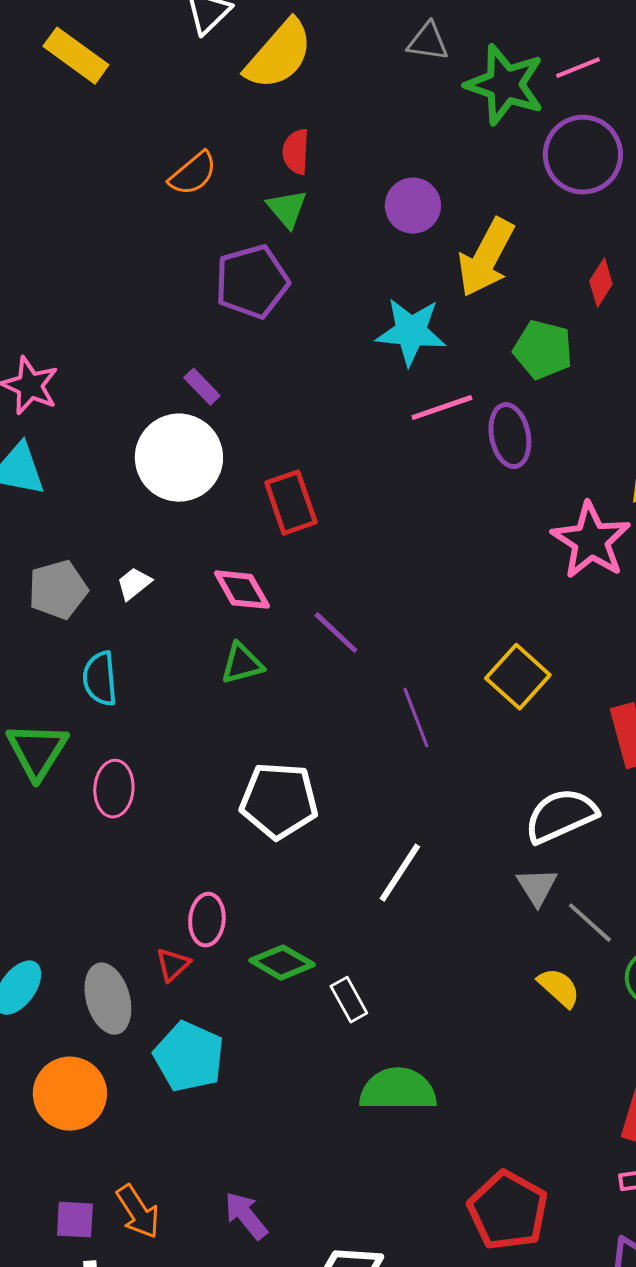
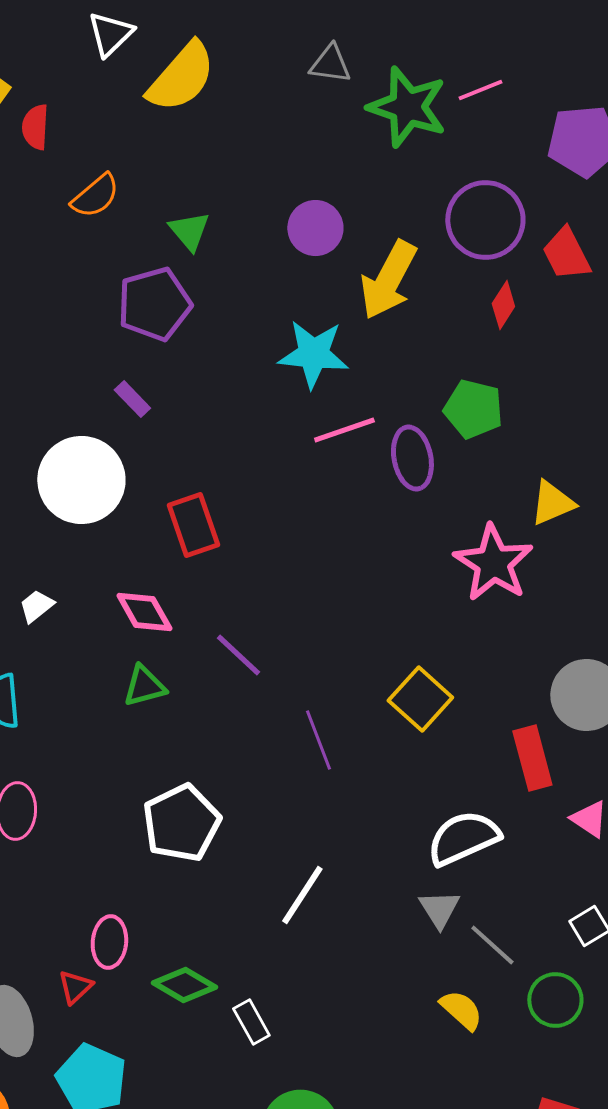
red semicircle: (296, 152) -> (35, 127), moved
purple circle: (583, 155) -> (485, 220), moved
green pentagon: (543, 350) -> (473, 409), moved
purple rectangle: (202, 387) -> (132, 399), moved
white pentagon: (279, 801) -> (181, 823), turned -30

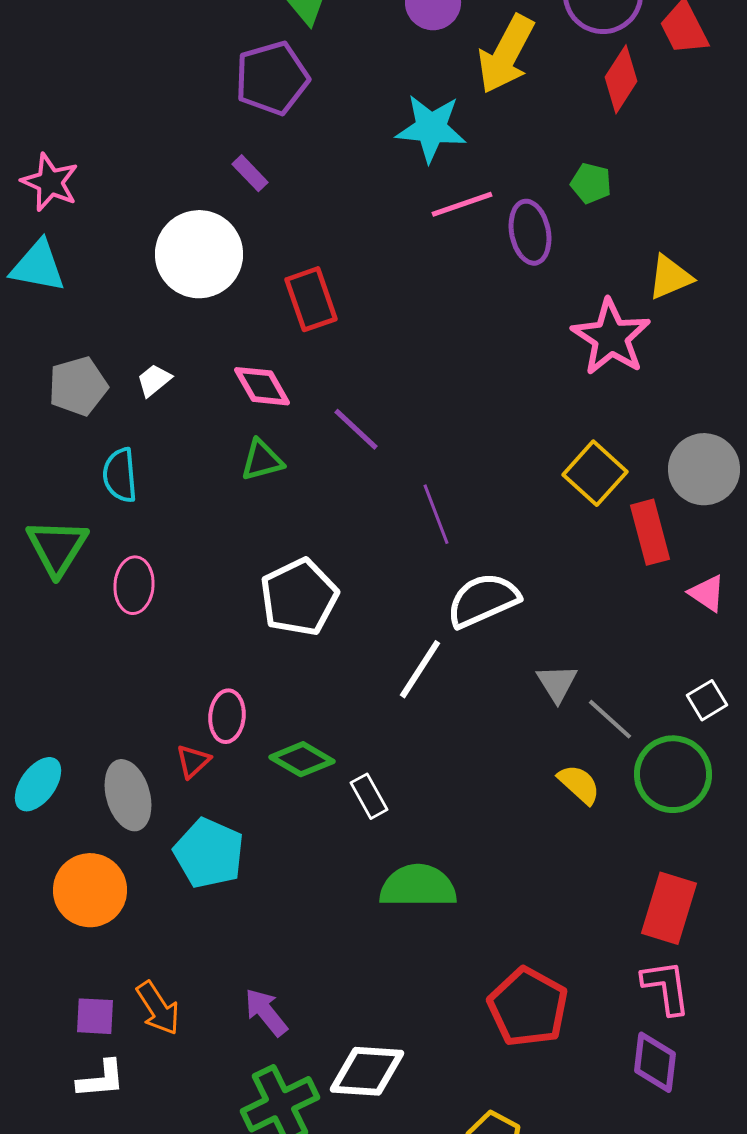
red diamond: (503, 305) -> (621, 79), size x1.4
green pentagon: (473, 409) -> (591, 183), size x0.7
yellow square: (420, 699) -> (595, 473), moved
white semicircle: (463, 838) -> (483, 600), moved
green circle: (555, 1000) -> (673, 774), size x1.4

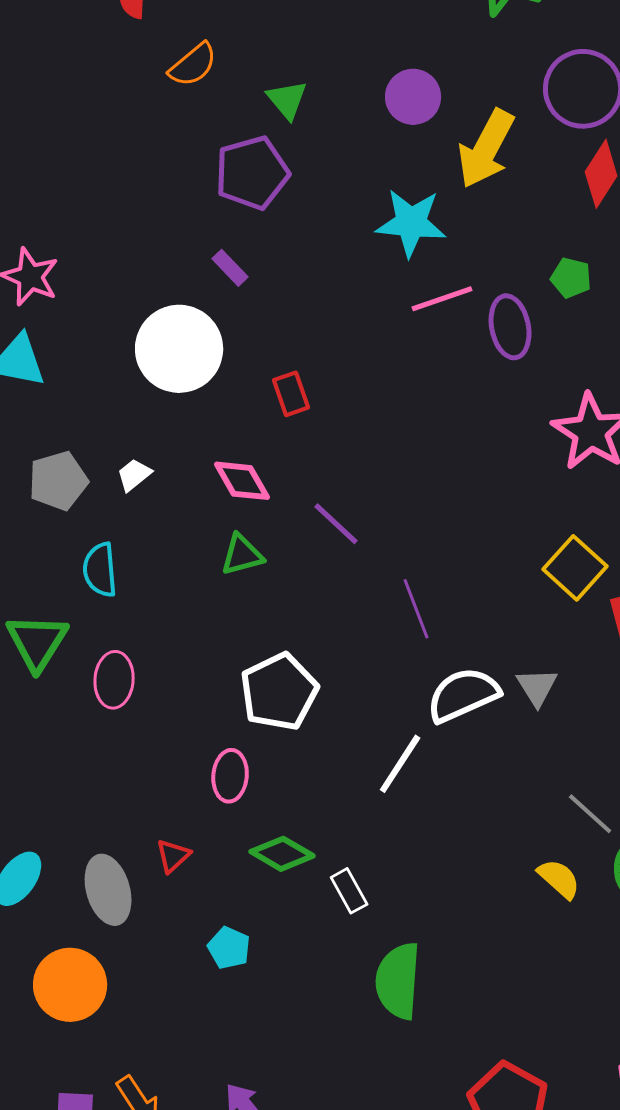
red rectangle: (311, 299) -> (291, 394), size x0.7
gray triangle: (557, 683) -> (537, 687), moved
pink ellipse: (227, 716) -> (230, 776), moved
cyan pentagon: (209, 853) -> (229, 948), moved, size x0.6
green semicircle: (418, 886) -> (398, 981), turned -86

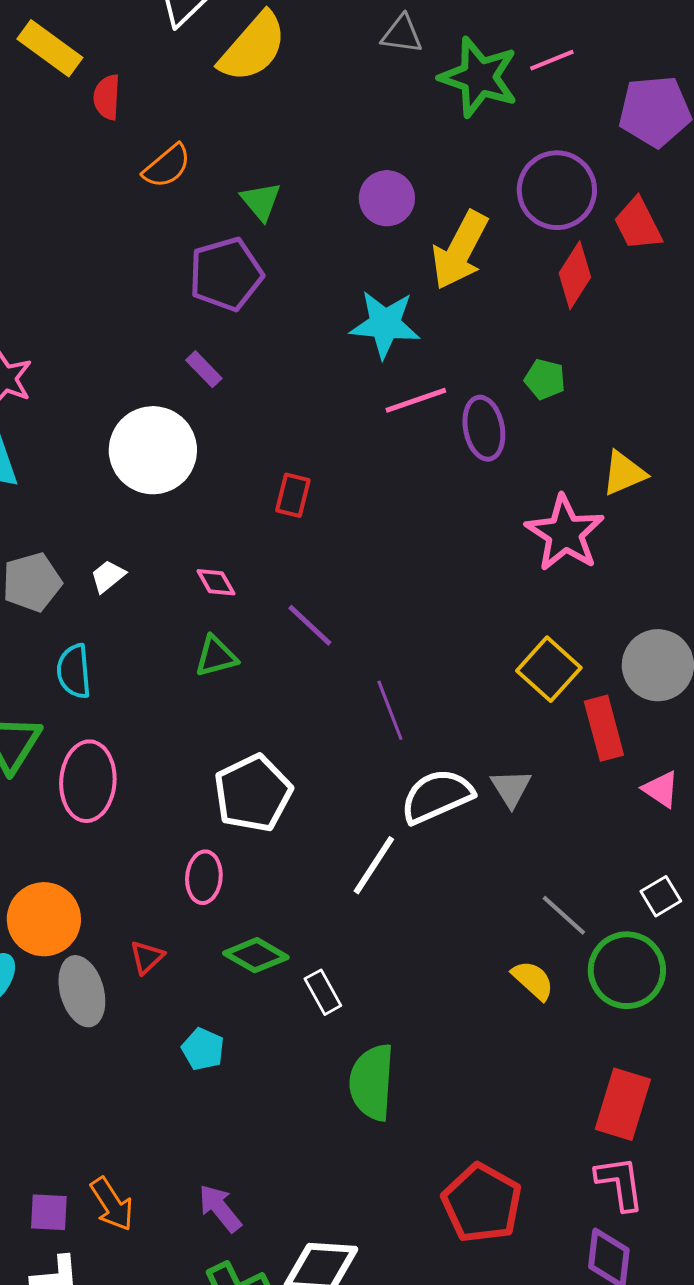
red rectangle: (291, 394) -> (293, 495), moved, turned 33
pink diamond: (242, 481) -> (216, 582), size x0.7
pink ellipse: (114, 680) -> (88, 781), size x1.4
orange circle: (70, 985) -> (44, 919), moved

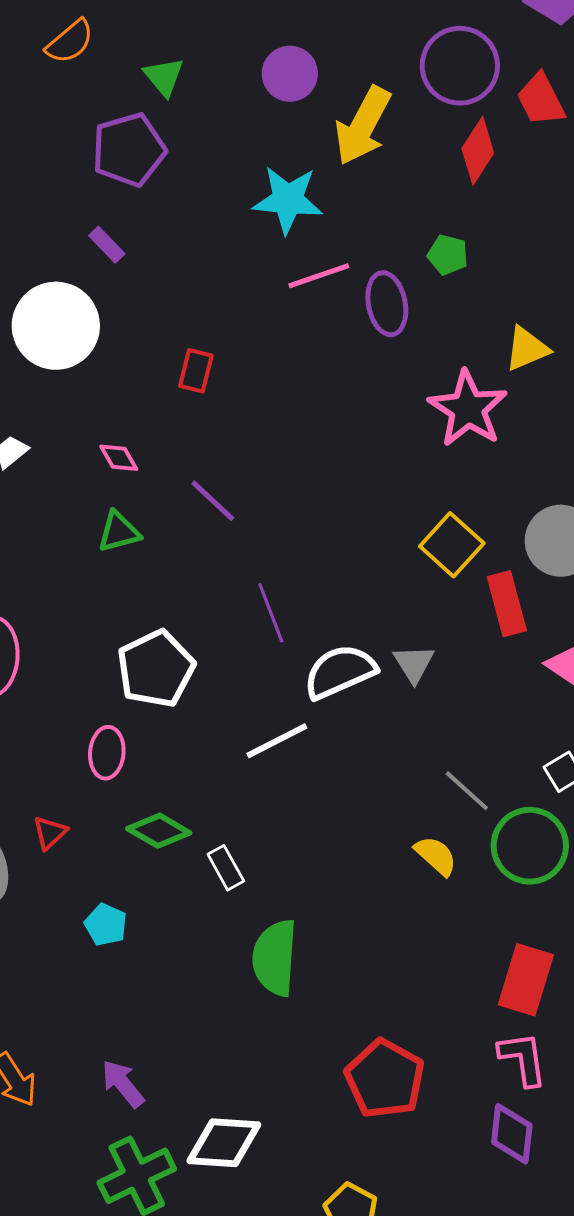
purple line: (390, 710) -> (271, 613), moved
white line: (374, 865) -> (277, 741), turned 30

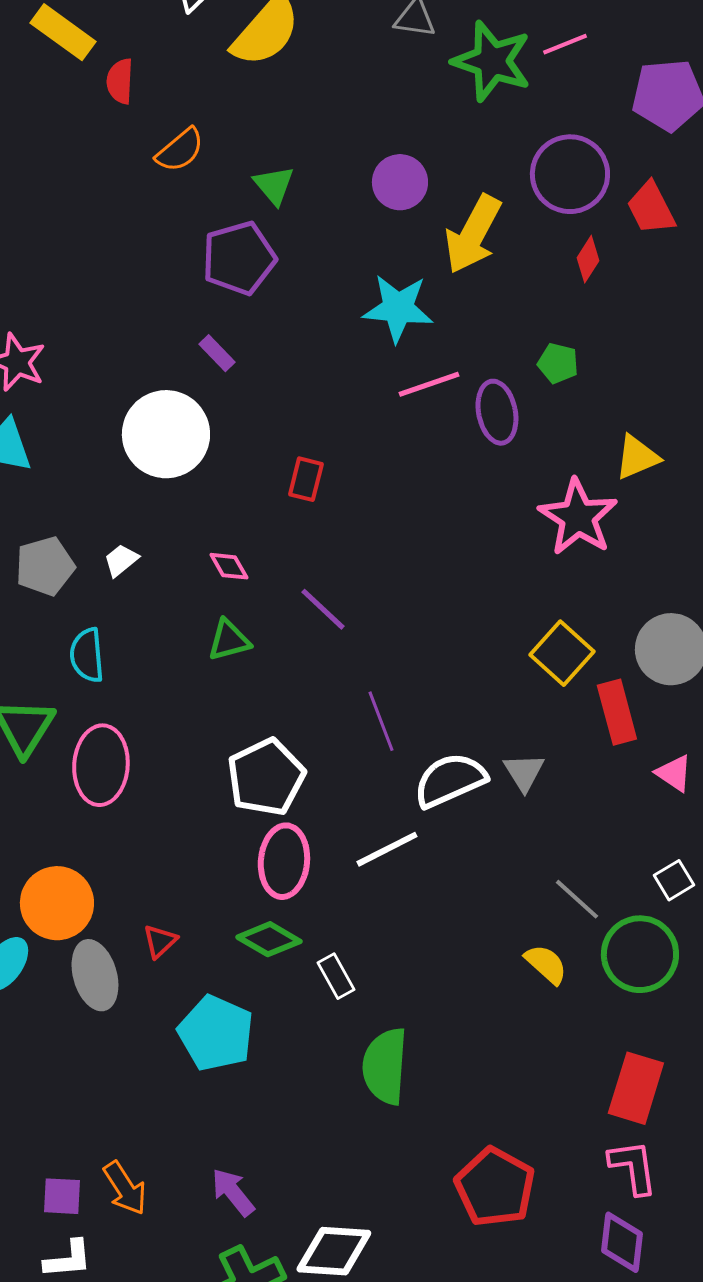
red diamond: (478, 151) -> (588, 259), size x0.7
pink ellipse: (107, 753) -> (284, 861), moved, size x1.4
cyan pentagon: (106, 925) -> (216, 1033), size x1.8

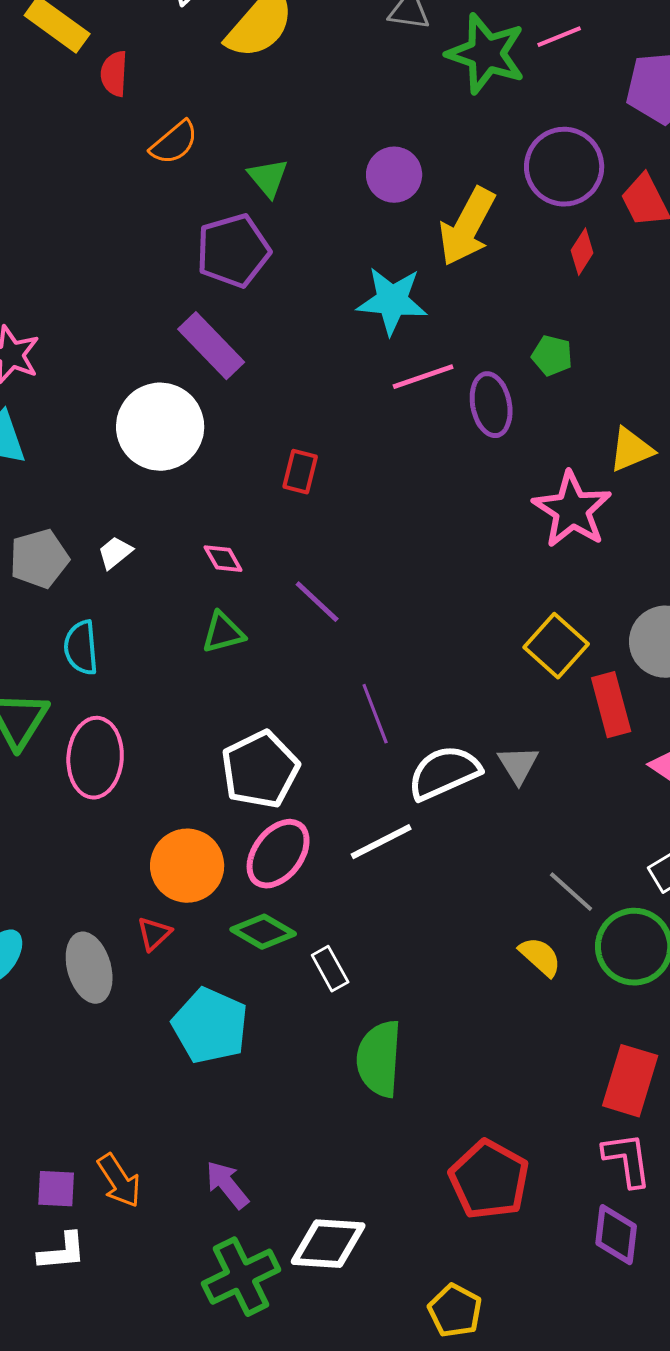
purple rectangle: (217, 353) -> (211, 346), size x1.8
pink ellipse: (284, 861) -> (278, 854), turned 32
orange circle: (57, 903) -> (187, 866), moved

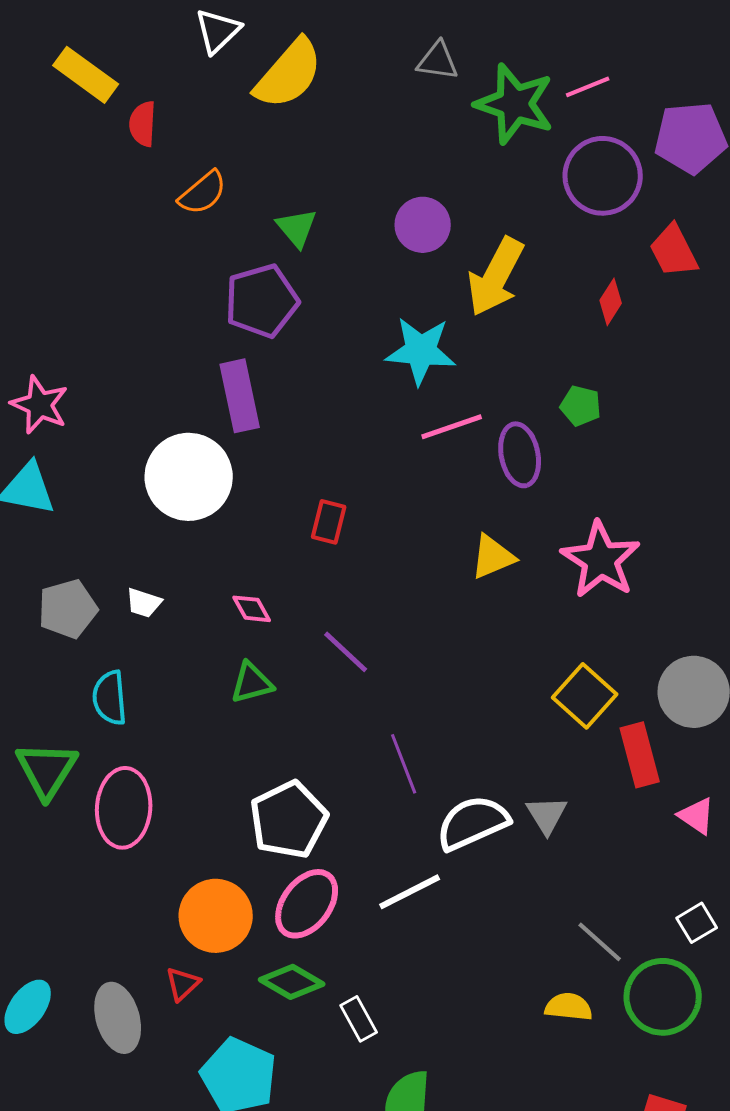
purple circle: (564, 167) -> (603, 176), moved
purple rectangle: (211, 346) -> (240, 396), turned 32
yellow triangle: (631, 450) -> (493, 557), moved
white trapezoid: (115, 553) -> (144, 603), turned -123
yellow semicircle: (540, 957) -> (569, 1007), turned -36

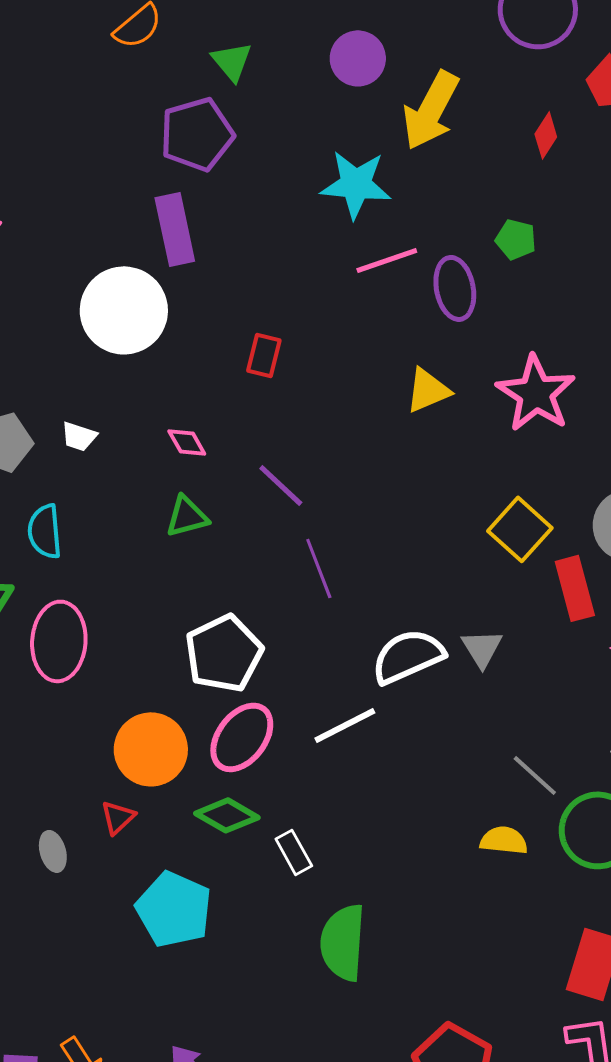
purple line: (404, 764) -> (319, 568), moved
gray ellipse: (118, 1018) -> (53, 851), size x0.6

